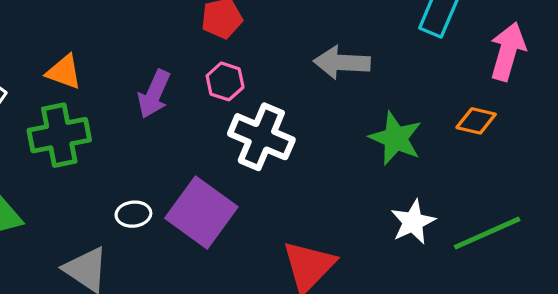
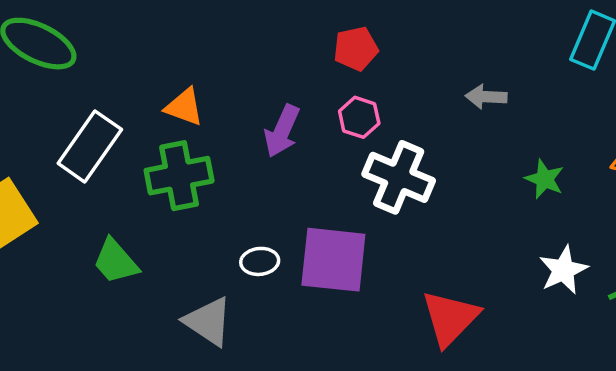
gray arrow: (342, 63) -> (486, 97), size x0.7
green star: (396, 138) -> (544, 179), size x0.7
purple square: (201, 213) -> (333, 260), turned -30

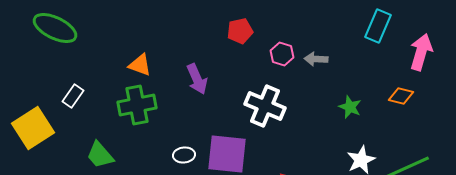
pink hexagon: (359, 117) -> (282, 54), moved
purple arrow: (282, 131) -> (197, 79), turned -48
white rectangle: (90, 146) -> (73, 96), moved, size x0.6

